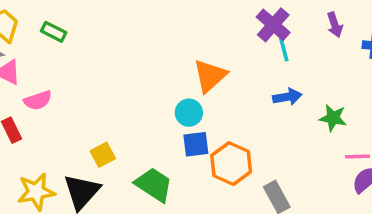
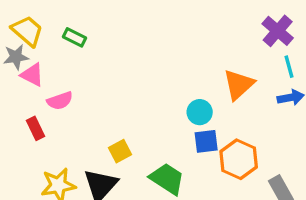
cyan line: (284, 49) -> (289, 67), moved
orange triangle: (210, 76) -> (239, 84), moved

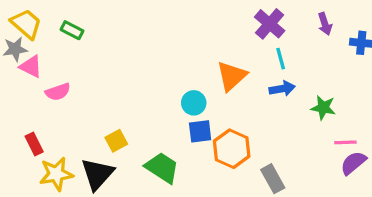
red rectangle: (35, 128) -> (34, 144), moved

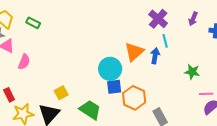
purple arrow: (325, 24) -> (193, 19), turned 40
blue arrow: (282, 89) -> (155, 56), moved, turned -70
pink semicircle: (58, 92) -> (24, 62), turned -49
cyan circle: (194, 103) -> (110, 69), size x1.5

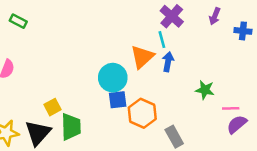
cyan line: (165, 41) -> (162, 40), moved
green star: (192, 72) -> (205, 90), moved
green trapezoid: (90, 110) -> (71, 127), moved, turned 55

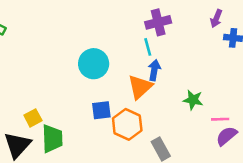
purple cross: (172, 16) -> (158, 22), turned 35
purple arrow: (215, 16) -> (216, 19), moved
orange triangle: (142, 57) -> (140, 87), moved
cyan circle: (113, 78) -> (94, 64), moved

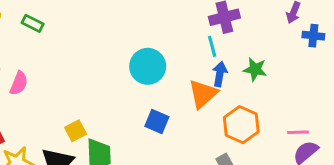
green star: (193, 100) -> (255, 69), moved
blue square: (101, 110) -> (157, 122), turned 30
orange hexagon: (127, 124) -> (241, 125), moved

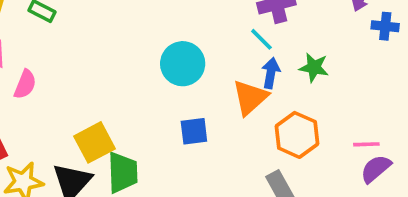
cyan line: (212, 46) -> (261, 39), turned -30
blue square: (157, 122) -> (194, 131), turned -30
yellow square: (76, 131) -> (95, 142), size x1.5

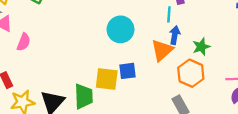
cyan line: (261, 39) -> (169, 14), turned 49
green star: (314, 67) -> (201, 47), moved, turned -30
yellow square: (95, 142) -> (107, 79), moved, turned 35

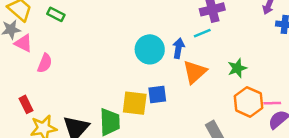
cyan line: (169, 14) -> (202, 33), turned 63
blue arrow: (175, 35) -> (178, 48), moved
orange hexagon: (191, 73) -> (248, 102), moved

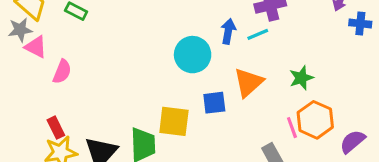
blue arrow: (178, 48) -> (228, 31), moved
blue square: (157, 94) -> (214, 103), moved
pink line: (272, 103) -> (292, 128), moved, turned 72
red rectangle: (26, 104) -> (56, 128), moved

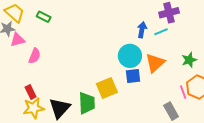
pink triangle: (36, 47) -> (18, 40), turned -42
cyan circle: (193, 55) -> (130, 56), moved
yellow square: (174, 121) -> (107, 88), turned -30

